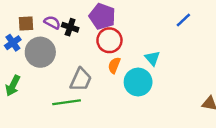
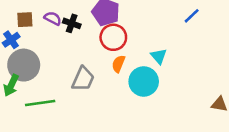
gray circle: (40, 52) -> (24, 65), moved
green line: (67, 102) -> (40, 103), moved

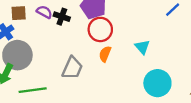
cyan circle: (144, 81) -> (157, 83), moved

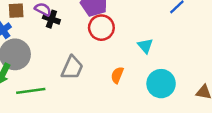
black cross: (62, 17) -> (51, 19), moved
orange semicircle: (105, 54) -> (117, 75), moved

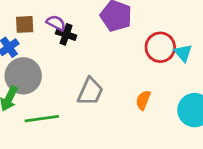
red circle: (101, 28) -> (160, 47), moved
cyan triangle: (145, 46) -> (183, 53), moved

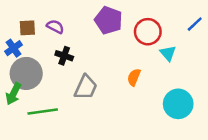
black cross: (66, 34) -> (64, 56), moved
red circle: (160, 47) -> (148, 32), moved
orange semicircle: (143, 100) -> (134, 77), moved

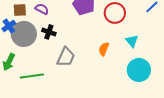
cyan triangle: (168, 53) -> (132, 41), moved
gray circle: (26, 73) -> (24, 34), moved

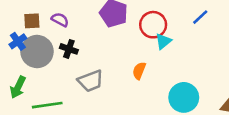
cyan triangle: (132, 41) -> (163, 41), moved, turned 32
gray trapezoid: (66, 57) -> (91, 81), turned 45

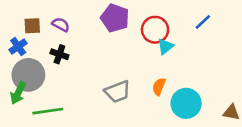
black cross: (69, 49) -> (59, 54), moved
gray circle: (37, 52) -> (28, 75), moved
orange semicircle: (139, 71) -> (159, 87), moved
gray trapezoid: (91, 81) -> (118, 92), moved

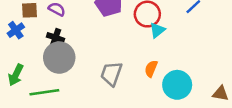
gray circle: (28, 75) -> (59, 58), moved
gray trapezoid: (118, 92) -> (111, 74), turned 130

